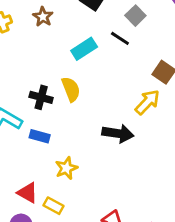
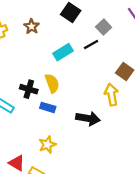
black line: (120, 38) -> (91, 45), turned -64
yellow arrow: (147, 102) -> (111, 95), turned -55
blue rectangle: (40, 136) -> (48, 107), moved

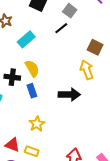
cyan rectangle: (63, 52) -> (26, 39), moved
blue rectangle: (48, 107) -> (32, 91), turned 64

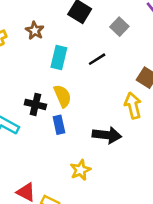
black line: (61, 28) -> (97, 59), moved
cyan rectangle: (26, 39) -> (59, 58), turned -42
yellow star: (37, 124) -> (80, 170), moved

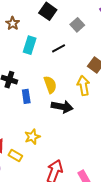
yellow semicircle: (63, 96) -> (50, 85), moved
yellow star: (80, 170) -> (32, 137), moved

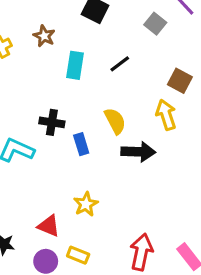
gray square: (77, 25) -> (155, 24), moved
yellow star: (32, 137) -> (86, 204), moved
yellow rectangle: (15, 156) -> (78, 255), moved

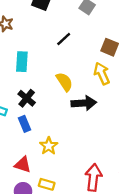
cyan rectangle: (75, 65) -> (22, 62), moved
black cross: (52, 122) -> (27, 98), moved, turned 36
blue rectangle: (81, 144) -> (25, 124), moved

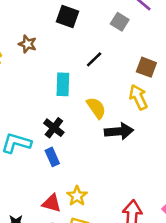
cyan rectangle: (22, 62) -> (63, 84), moved
yellow star: (49, 146) -> (77, 196), moved

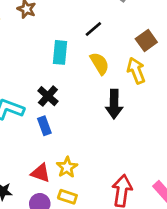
brown square: (146, 67) -> (146, 40), turned 30
yellow semicircle: (96, 108) -> (100, 63), moved
black arrow: (119, 131) -> (114, 104), turned 92

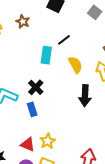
black line: (93, 29) -> (64, 40), moved

